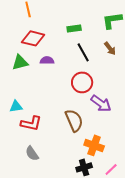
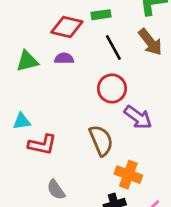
red diamond: (33, 38) -> (67, 27), moved
brown arrow: (110, 48) -> (150, 42), size x1.5
gray semicircle: (32, 153) -> (56, 190), moved

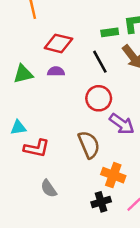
green rectangle: (101, 15) -> (110, 32), moved

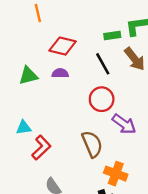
red L-shape: (37, 148) -> (41, 148), turned -55

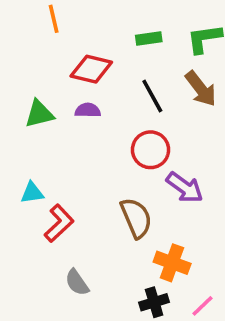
green rectangle: (112, 35) -> (149, 39), moved

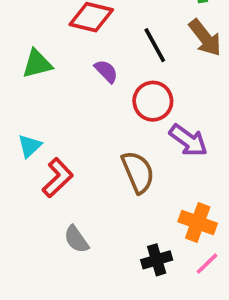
purple semicircle: (88, 110) -> (106, 71), moved, turned 45
cyan triangle: (32, 193) -> (30, 146), turned -35
orange cross: (172, 263) -> (198, 222), moved

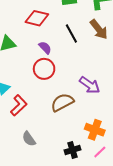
red circle: (153, 101) -> (44, 69), moved
brown semicircle: (138, 172) -> (62, 102), turned -95

